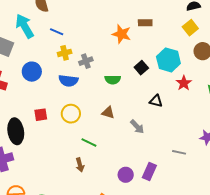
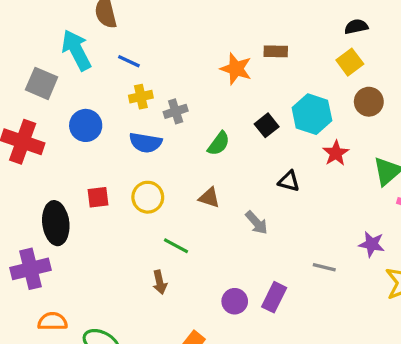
green semicircle: (113, 80) -> (219, 143), turned -56

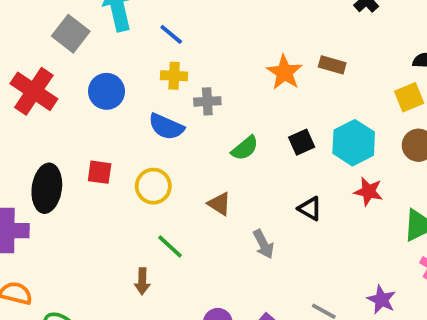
red star: (336, 153) -> (368, 191), turned 30

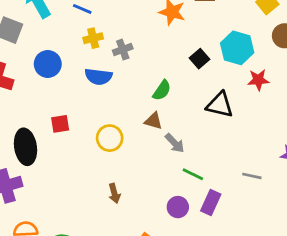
green semicircle: (245, 148) -> (162, 90), moved
yellow circle: (153, 186) -> (110, 138), moved
black triangle: (310, 209) -> (220, 105), size x1.5
gray arrow: (263, 244) -> (175, 143), moved
green line: (170, 246) -> (193, 174), moved

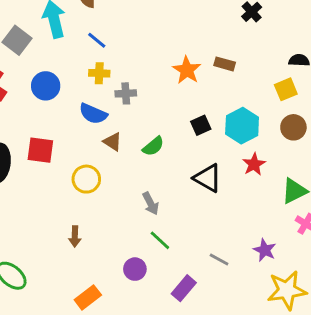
red star: (258, 80) -> (254, 164), turned 30
brown triangle: (153, 121) -> (113, 142), moved
red square: (60, 124) -> (40, 150), size x1.4
purple rectangle: (211, 203) -> (184, 288), moved

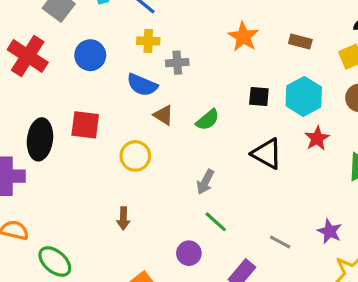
brown rectangle: (225, 64) -> (300, 41), moved
black square: (201, 125) -> (259, 97), turned 30
gray arrow: (151, 203) -> (205, 182), turned 55

